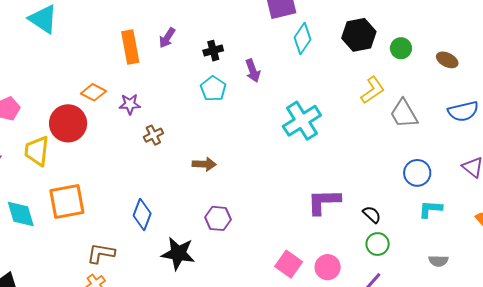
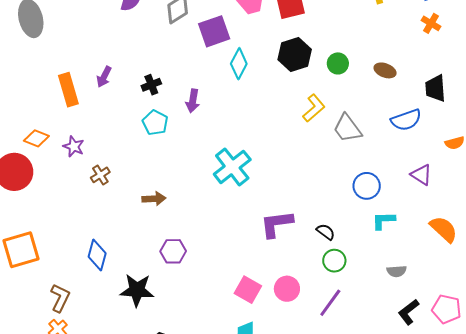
purple arrow: (253, 71) -> (193, 101), turned 35
purple star: (130, 104) -> (74, 147), turned 30
cyan cross: (302, 121) -> (232, 167), moved
brown L-shape: (101, 253) -> (60, 298), turned 112

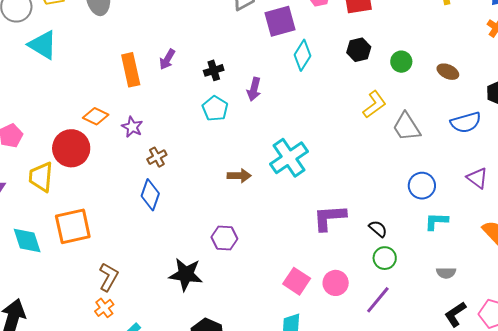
black hexagon: (295, 54) -> (359, 50), size x0.7
brown arrow: (154, 199) -> (239, 176), moved
blue diamond: (97, 255) -> (150, 195), moved

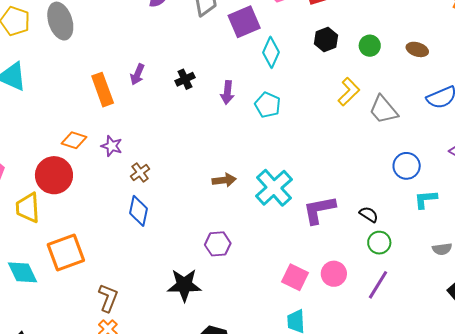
cyan pentagon: (215, 109) -> (268, 105), moved
cyan cross: (289, 158) -> (274, 188), moved

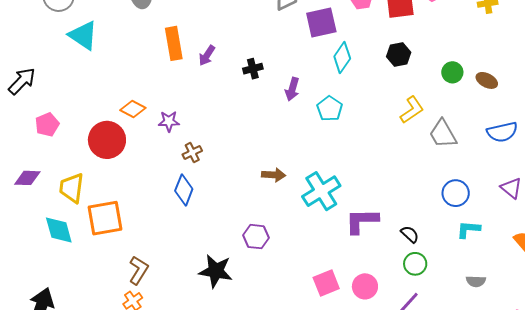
green circle: (370, 46) -> (452, 72), moved
orange rectangle: (103, 90) -> (174, 43), moved
purple star: (112, 146) -> (169, 121), turned -30
yellow trapezoid: (28, 208) -> (72, 188), moved
pink square: (295, 277) -> (326, 283), turned 32

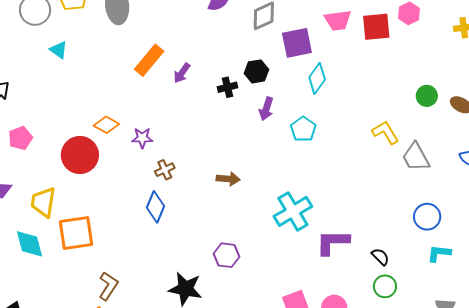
cyan triangle: (83, 35) -> (59, 50), size x0.6
orange rectangle: (174, 43) -> (149, 60), turned 48
black hexagon: (399, 55) -> (256, 71), moved
yellow L-shape: (412, 110) -> (385, 132), turned -88
brown arrow: (274, 175) -> (228, 179), moved

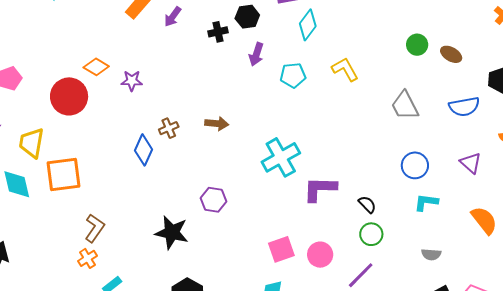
cyan pentagon: (303, 129) -> (293, 75), turned 30
yellow L-shape: (385, 132) -> (345, 69), moved
brown cross: (165, 170) -> (169, 128), moved

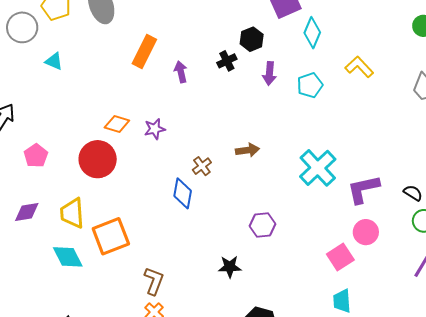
purple arrow: (173, 17) -> (181, 72), moved, turned 145
black star: (172, 232) -> (230, 267), size x0.7
pink circle: (320, 255) -> (366, 232), moved

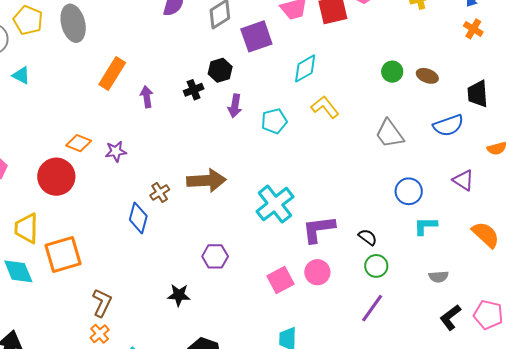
cyan diamond: (312, 33) -> (305, 68), moved, turned 32
brown arrow: (247, 150) -> (206, 181), size x1.6
pink square: (340, 257) -> (281, 280), moved

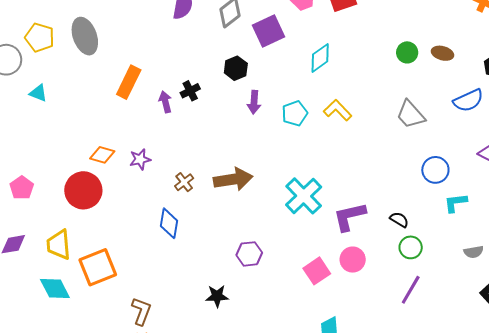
black cross: (194, 90) -> (190, 91), moved
yellow L-shape: (325, 107) -> (338, 110), moved
brown cross: (160, 192) -> (184, 182), moved

